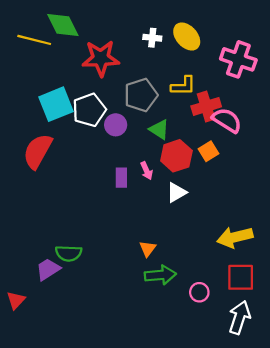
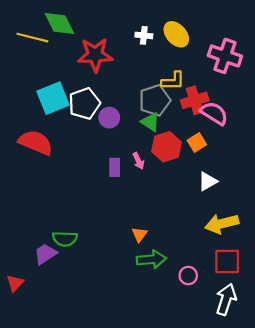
gray pentagon: (141, 95) -> (155, 100), moved
red semicircle: (38, 151) -> (36, 142), turned 84
white triangle: (176, 192) -> (208, 181), moved

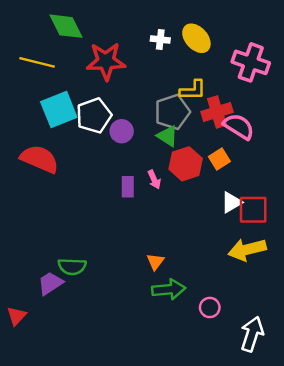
yellow line: (32, 38) -> (37, 62), moved
red square: (227, 261) -> (253, 210), moved

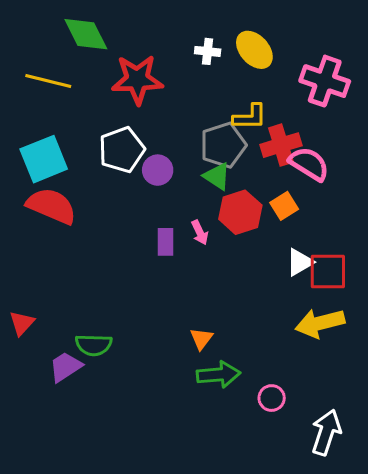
cyan square: (59, 109) -> (44, 159), moved
red triangle: (17, 316) -> (22, 323), moved

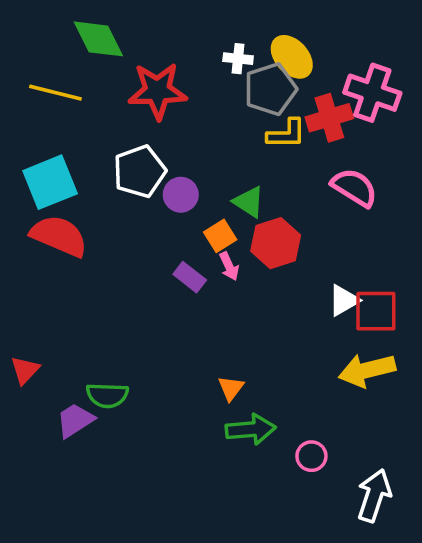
gray pentagon: (223, 145) -> (270, 89), moved
red cross: (281, 145) -> (329, 118), moved
orange square: (284, 206) -> (220, 236), moved
purple rectangle: (165, 242) -> (190, 277), turned -52

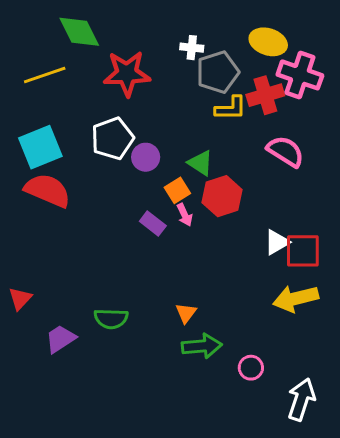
yellow ellipse: (292, 57) -> (268, 42), moved, turned -30
yellow line: (55, 93) -> (45, 75), turned -33
green semicircle: (107, 395) -> (111, 319), moved

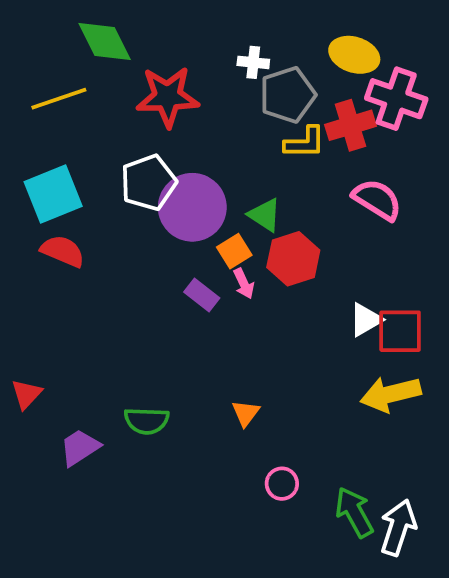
purple circle: (146, 157) -> (192, 207), size x1.8
red semicircle: (48, 190) -> (63, 251), size x0.7
green arrow: (202, 346) -> (354, 512), moved, turned -114
pink circle: (251, 368) -> (282, 484), moved

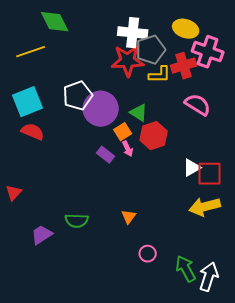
white cross: (253, 62) -> (133, 33), size x1.8
red star: (168, 97) -> (128, 61), moved
red triangle: (26, 394) -> (14, 193), moved

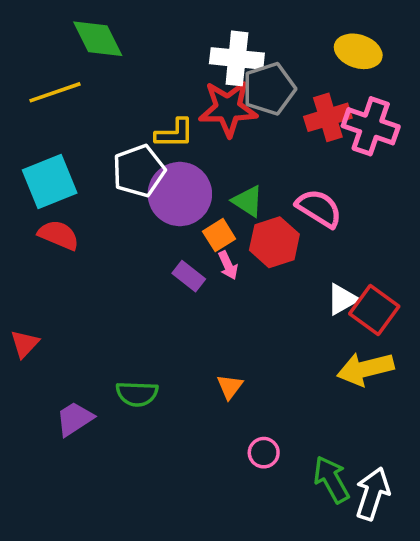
yellow ellipse: (186, 29) -> (358, 51), moved
pink cross: (208, 52) -> (371, 126), moved
yellow L-shape: (160, 75) -> (175, 133), moved
pink semicircle: (198, 105) -> (319, 208), moved
red square: (210, 174) -> (374, 310), turned 36

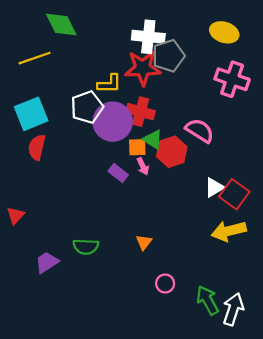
red cross: (328, 117) -> (141, 112), moved, turned 32
green triangle: (248, 201) -> (153, 139), moved
red semicircle: (59, 235) -> (37, 147), turned -100
orange square: (219, 235) -> (137, 147), turned 30

